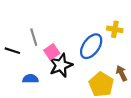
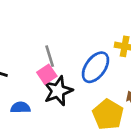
gray line: (34, 37) -> (50, 56), moved

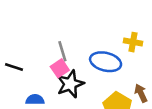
blue ellipse: (95, 67) -> (106, 62), turned 68

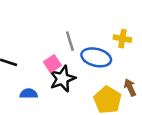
gray line: (62, 51) -> (70, 41), moved

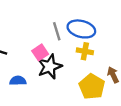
yellow cross: (122, 39) -> (85, 51), moved
blue ellipse: (96, 57) -> (81, 29), moved

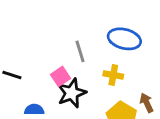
blue ellipse: (81, 29) -> (124, 39), moved

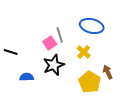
yellow cross: (113, 75) -> (84, 52), turned 32
pink square: (61, 76) -> (50, 43), moved

